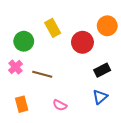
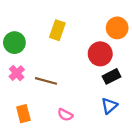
yellow rectangle: (53, 28) -> (57, 30), turned 48
green circle: (24, 41) -> (14, 43), moved
red circle: (82, 42) -> (100, 54), moved

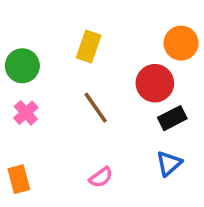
brown line: (46, 81) -> (96, 108), moved, turned 40
orange rectangle: (23, 114) -> (19, 179), moved
pink semicircle: (65, 115) -> (101, 177), turned -63

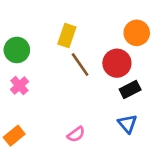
brown line: (96, 108) -> (80, 64), moved
blue triangle: (169, 163) -> (127, 124), turned -30
orange rectangle: (19, 179) -> (14, 136), turned 66

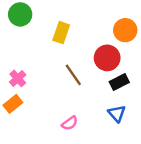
green circle: (17, 50) -> (20, 14), moved
brown line: (80, 64) -> (73, 75), moved
orange rectangle: (14, 136) -> (13, 104), moved

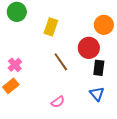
black rectangle: (119, 82) -> (99, 68), turned -56

